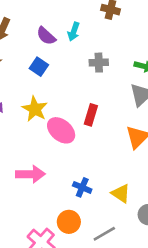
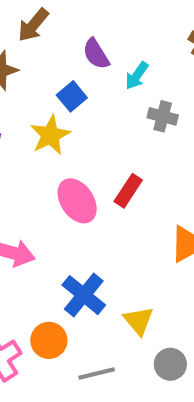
cyan arrow: (74, 32) -> (137, 76), moved
yellow star: (35, 109) -> (50, 135), moved
blue cross: (82, 187) -> (84, 295), size x1.5

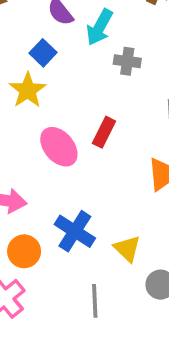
cyan arrow: (137, 76) -> (99, 27), size x1.4
orange circle: (49, 340) -> (24, 251), moved
gray line: (97, 373) -> (95, 301), turned -72

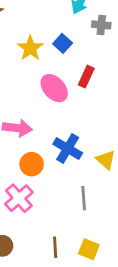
blue square: (43, 53) -> (63, 43), moved

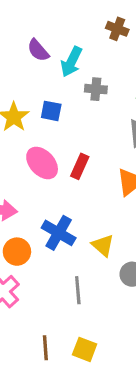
blue square: (63, 43) -> (51, 111), turned -30
red rectangle: (86, 77) -> (80, 166), moved

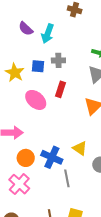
gray cross: (96, 89) -> (58, 60), moved
red rectangle: (80, 166) -> (61, 89), moved
blue cross: (59, 233) -> (52, 157), moved

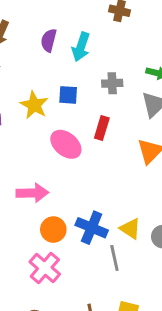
purple semicircle: (26, 29) -> (49, 40), turned 63
gray cross: (58, 60) -> (112, 83), moved
yellow triangle: (80, 148) -> (130, 229), moved

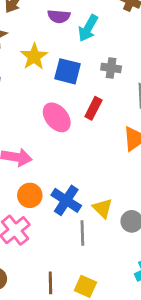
purple semicircle: (49, 40) -> (59, 16), turned -110
blue square: (68, 95) -> (68, 71), size x1.4
yellow star: (34, 105) -> (34, 57), moved

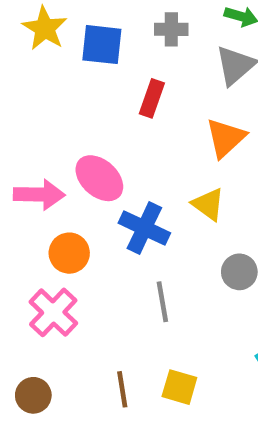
pink ellipse: (57, 117) -> (99, 178), moved
blue cross: (66, 200) -> (144, 228), moved
yellow triangle: (103, 208) -> (208, 204), moved

